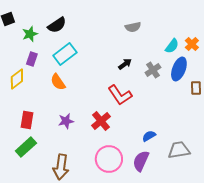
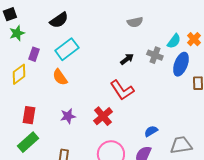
green star: (30, 34) -> (17, 33), moved
gray cross: (153, 70) -> (155, 55), moved, turned -35

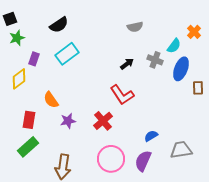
orange cross: (194, 39) -> (194, 32), moved
orange semicircle: (60, 77) -> (51, 100), moved

